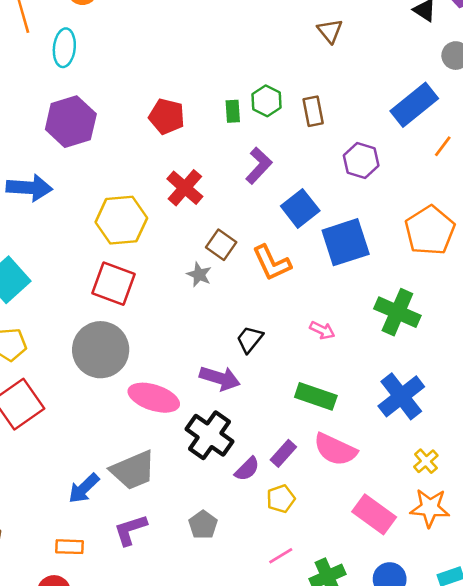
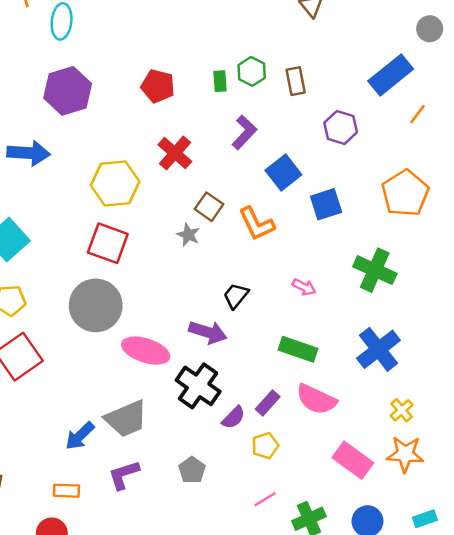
blue square: (346, 242) -> (326, 204), size x0.7

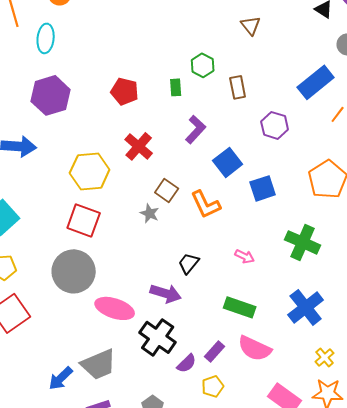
green hexagon: (252, 71) -> (203, 65), moved

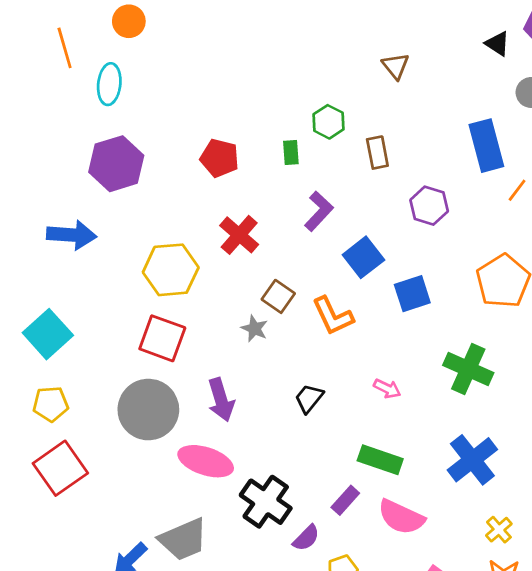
blue rectangle: (316, 82) -> (486, 146), turned -66
purple arrow: (166, 293) -> (221, 400), moved, turned 56
purple rectangle: (215, 351) -> (345, 500), moved

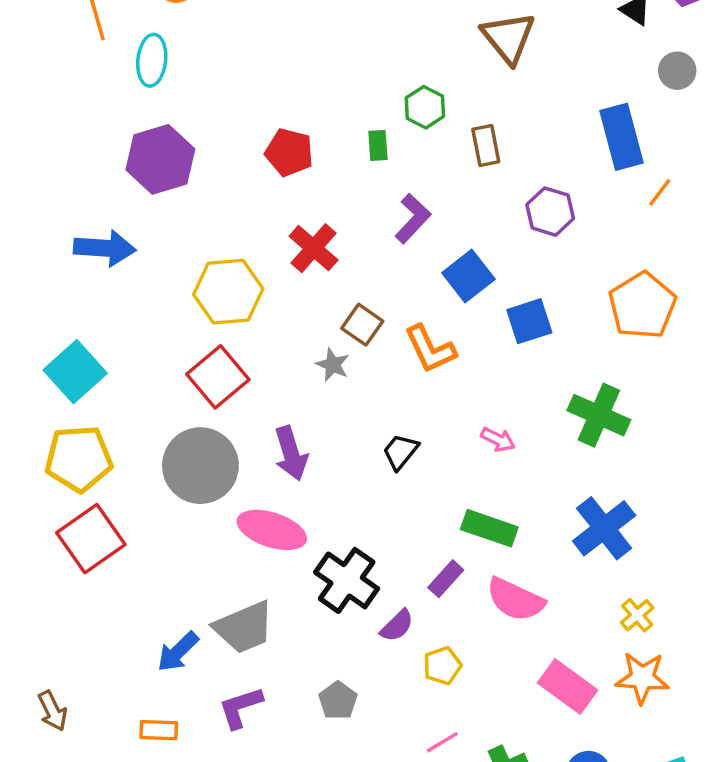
brown triangle: (396, 66) -> (508, 38), size x1.6
red square: (162, 338) -> (218, 377), turned 30
yellow pentagon: (51, 404) -> (79, 459), size x1.5

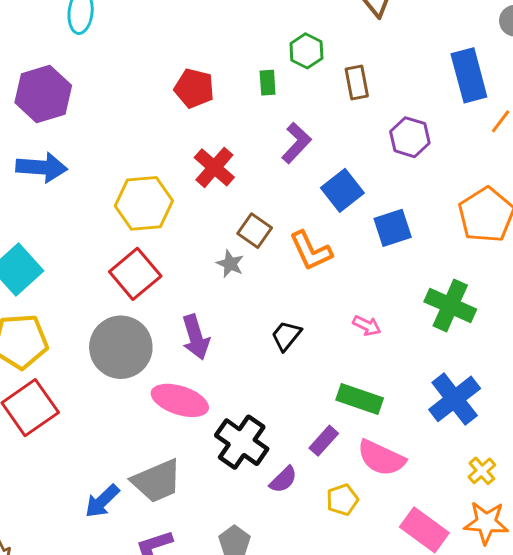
purple hexagon: (160, 159) -> (43, 94), moved
yellow pentagon: (442, 666) -> (342, 500), moved

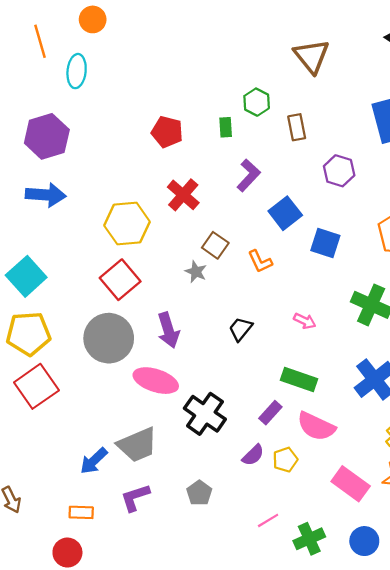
blue square: (393, 228) -> (325, 243), turned 36
orange L-shape: (311, 251) -> (260, 261), size x0.7
purple semicircle: (283, 480) -> (253, 455), moved

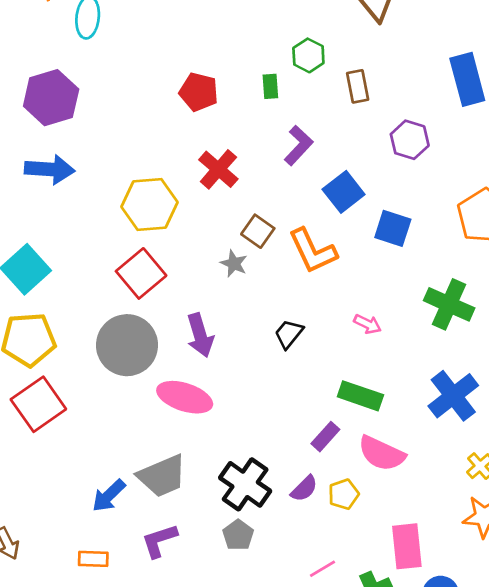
orange L-shape: (260, 261) -> (313, 251), size x1.6
black cross: (205, 414) -> (245, 484), moved
pink rectangle: (351, 484) -> (407, 546), moved, turned 48

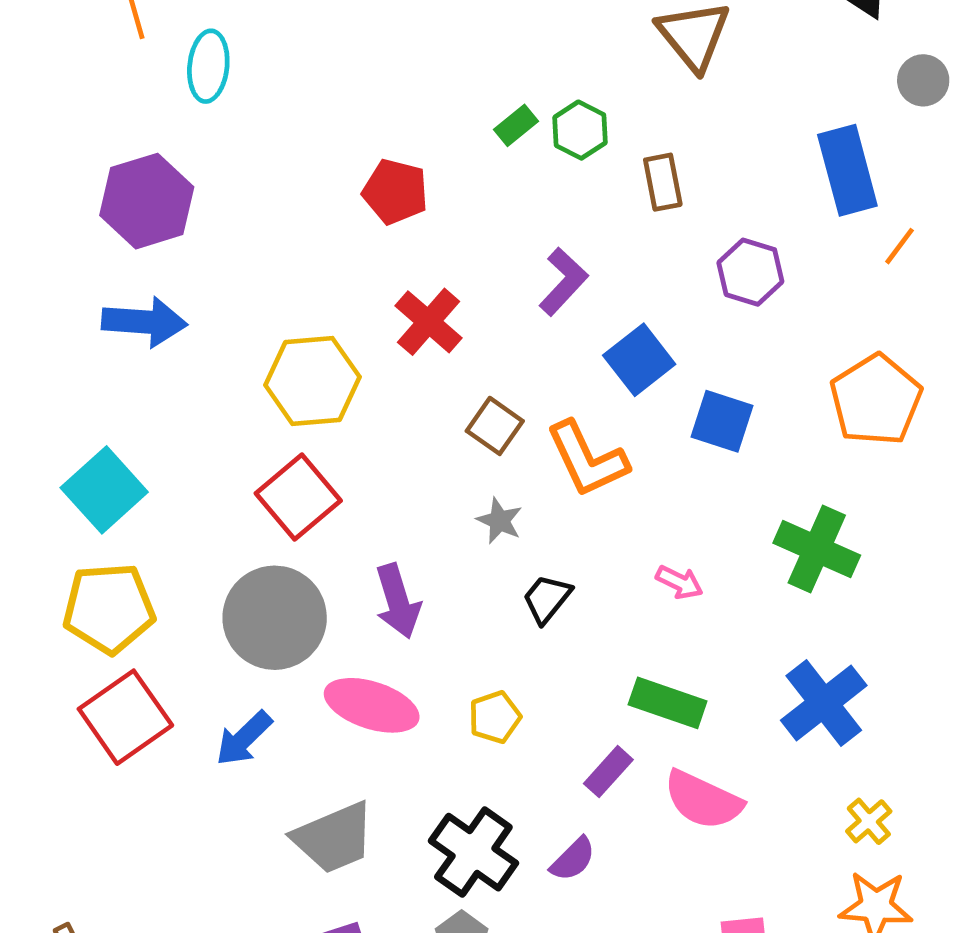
green rectangle: (270, 86) -> (516, 125), moved, turned 55
gray star: (234, 264) -> (499, 521), moved
yellow pentagon: (344, 494) -> (495, 717), moved
blue arrow: (109, 496) -> (244, 738), moved

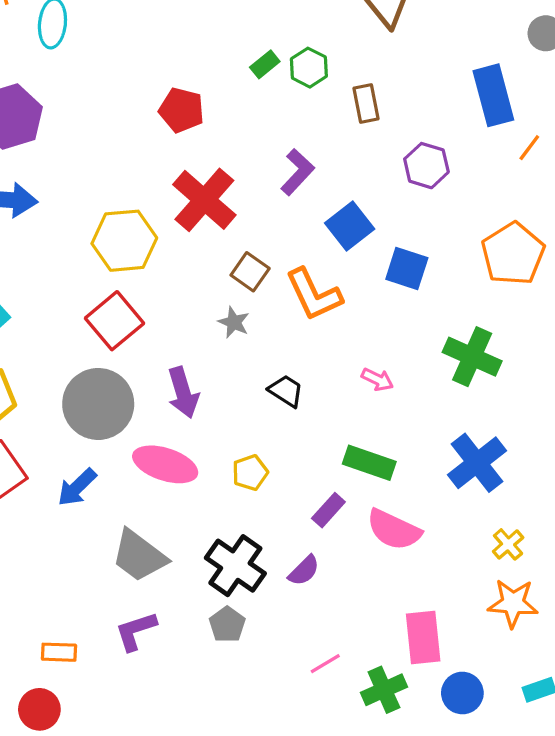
red cross: (428, 322) -> (204, 200), size x1.4
gray star: (499, 521) -> (234, 322), moved
black trapezoid: (547, 599) -> (286, 391), turned 84
gray trapezoid: (334, 838) -> (139, 556), turned 60

